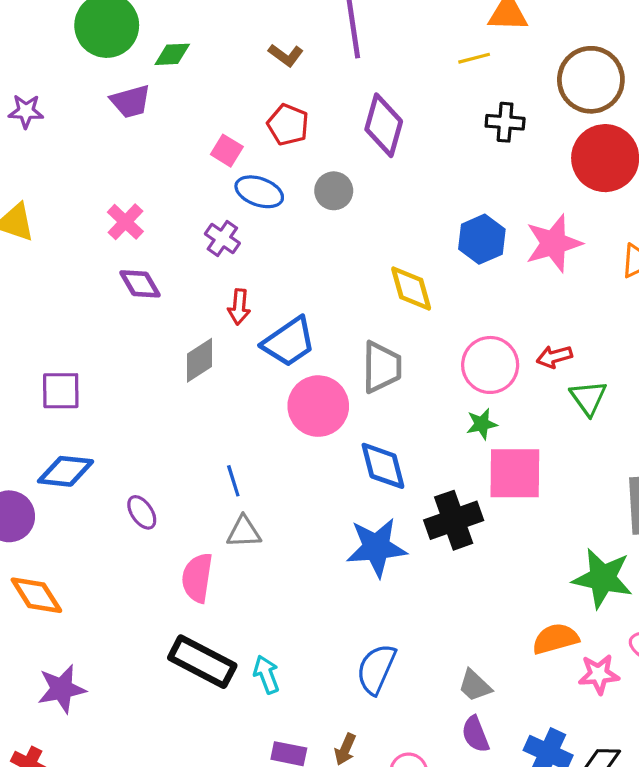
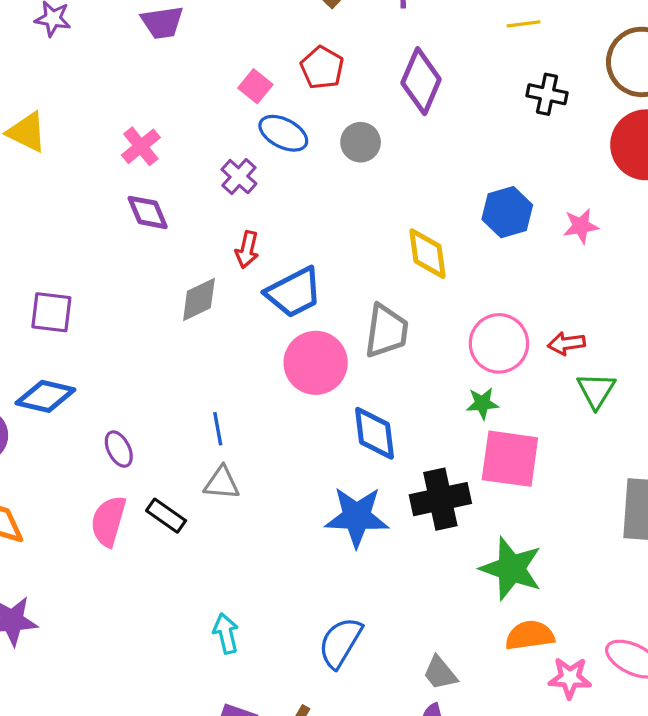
pink star: (554, 243) -> (581, 226), size x0.6
pink semicircle: (197, 578) -> (108, 521), moved
green star: (603, 578) -> (511, 569), moved
black rectangle: (202, 662) -> (166, 516), moved, size x0.6

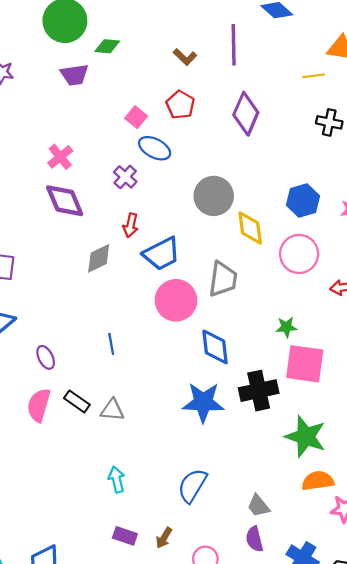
gray circle: (361, 142) -> (214, 196), moved, size x1.5
purple diamond: (148, 212) -> (65, 201), size x1.4
pink circle: (499, 343) -> (299, 254), moved
gray triangle: (222, 483) -> (112, 410), moved

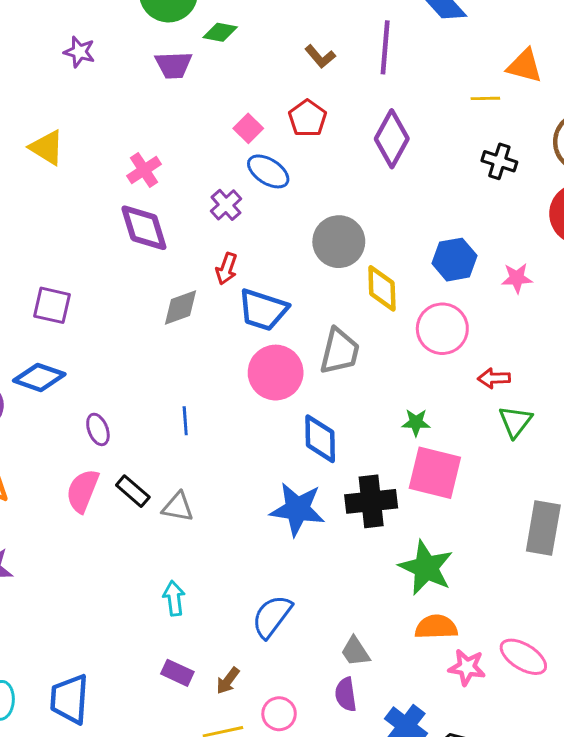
blue trapezoid: (162, 254) -> (263, 310), turned 39

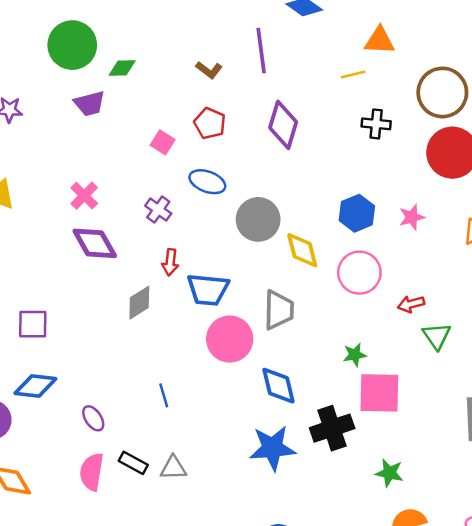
blue ellipse: (268, 171) -> (207, 182), moved
green star: (426, 568) -> (389, 473), size x0.6

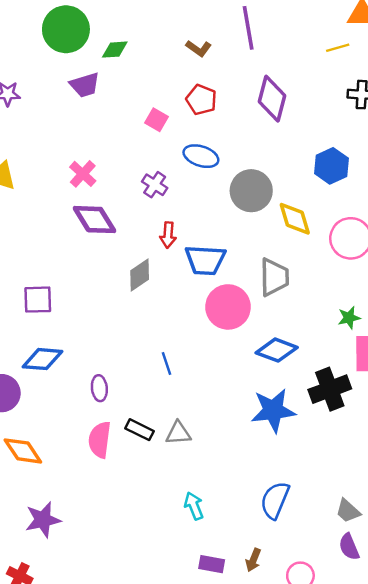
blue hexagon: (357, 213) -> (331, 166), moved
blue diamond: (278, 386) -> (277, 350), turned -54
purple ellipse: (93, 418) -> (99, 388), turned 30

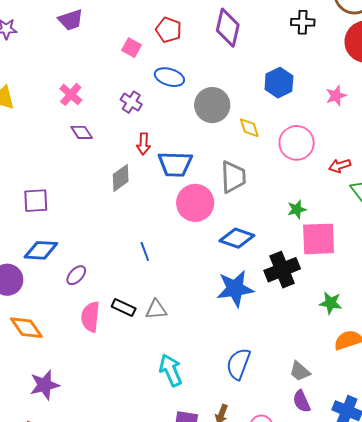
yellow diamond: (295, 219) -> (249, 128), size x0.7
purple diamond: (95, 220) -> (82, 132), size x0.6
purple ellipse: (99, 388) -> (76, 275), moved, turned 50
cyan arrow: (194, 506) -> (171, 370), size x1.4

